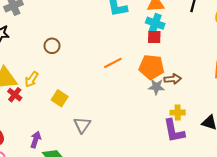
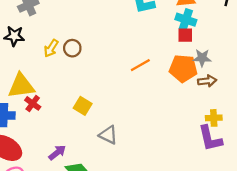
yellow arrow: (32, 79) -> (51, 48), moved
gray star: (156, 87) -> (202, 58), moved
gray triangle: (82, 125) -> (108, 135), turned -36
purple arrow: (36, 140) -> (57, 153), turned 35

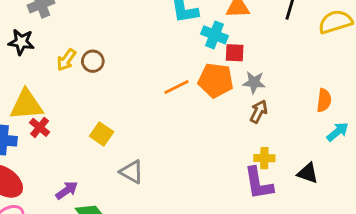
cyan cross: (186, 20) -> (214, 35), moved
orange pentagon: (183, 68) -> (216, 80), moved
brown arrow: (207, 81) -> (259, 111), turned -60

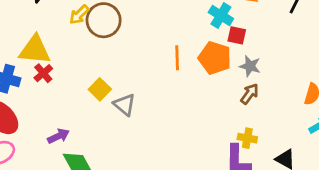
brown circle: (93, 61) -> (104, 20), size x1.6
orange line: (177, 87) -> (177, 58), turned -75
gray triangle: (132, 172) -> (125, 105), moved

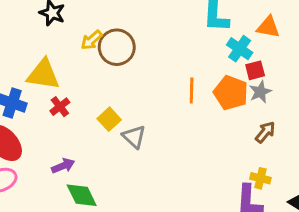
red square: (237, 35) -> (255, 70), turned -30
gray star: (250, 66) -> (260, 92), moved, turned 30
red cross: (43, 73) -> (60, 107), moved

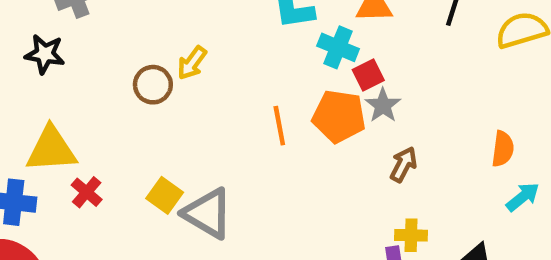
yellow arrow: (92, 40) -> (192, 63), moved
brown circle: (117, 47) -> (153, 85), size x0.7
gray triangle: (134, 137) -> (208, 213), size x1.4

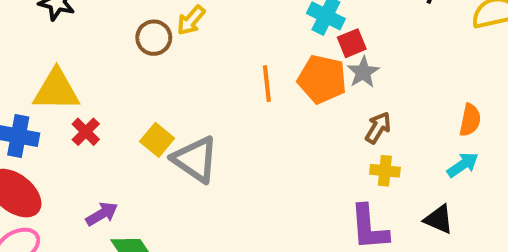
cyan arrow: (523, 197) -> (463, 165), moved
yellow cross: (411, 235) -> (385, 171), moved

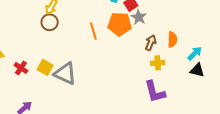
brown circle: (154, 38) -> (50, 22), moved
orange semicircle: (470, 120) -> (172, 40), moved
red cross: (86, 132) -> (21, 68), moved
black triangle: (439, 219) -> (197, 70), moved

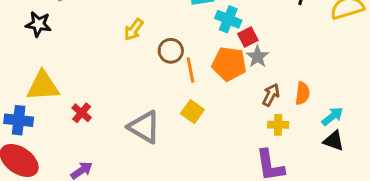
brown circle: (50, 22) -> (171, 51), moved
yellow square: (45, 67) -> (192, 112), moved

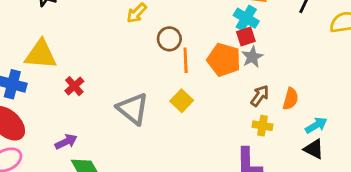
cyan cross: (228, 19) -> (246, 18), moved

